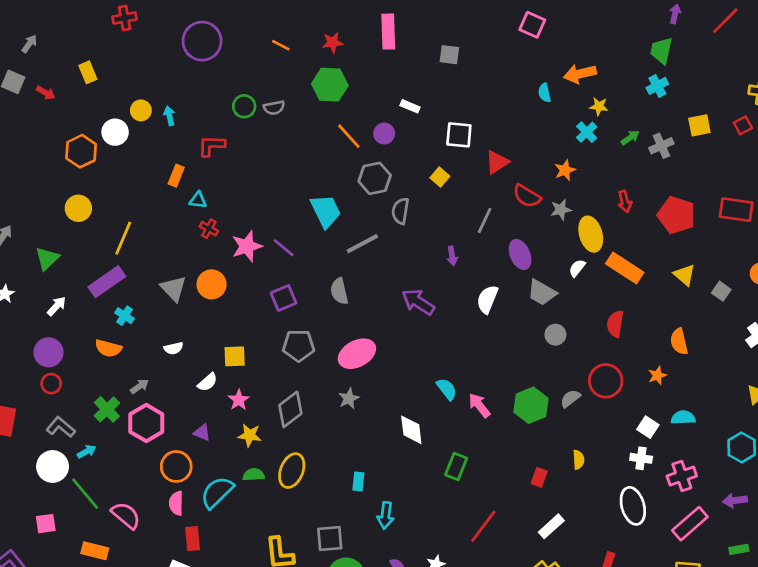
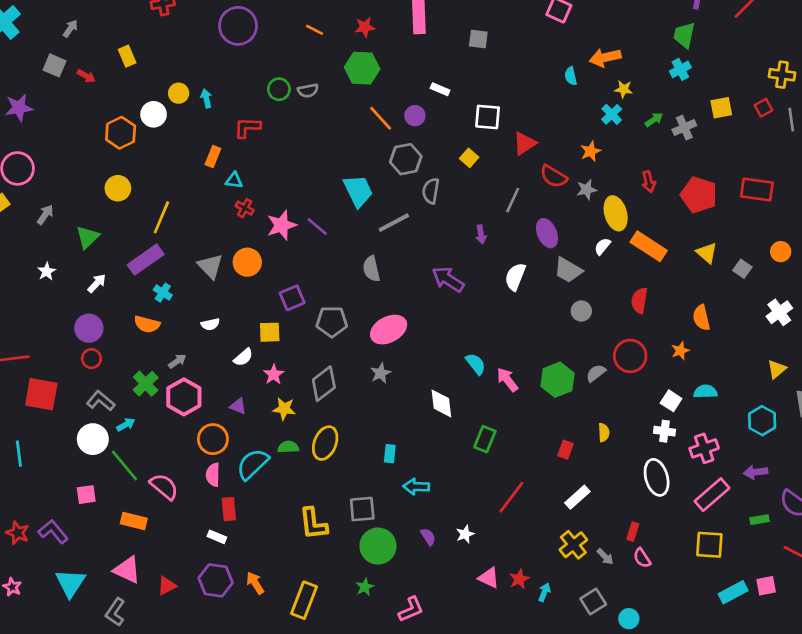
purple square: (284, 298) -> (292, 298), moved
cyan arrow: (386, 515) -> (416, 487), turned 85

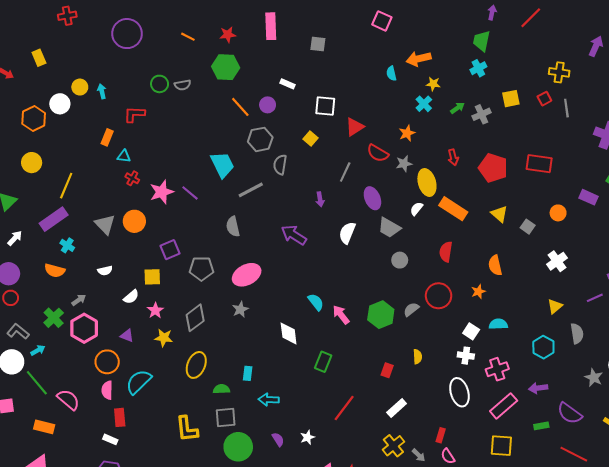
green semicircle: (288, 447) -> (221, 389), moved

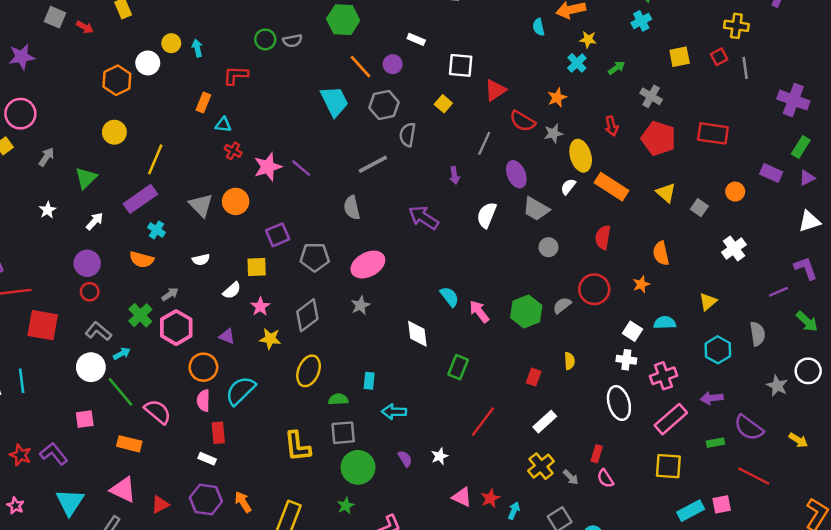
gray cross: (482, 114) -> (651, 96), moved, turned -36
cyan trapezoid: (222, 165) -> (335, 101), moved
yellow triangle: (555, 306) -> (708, 302), moved

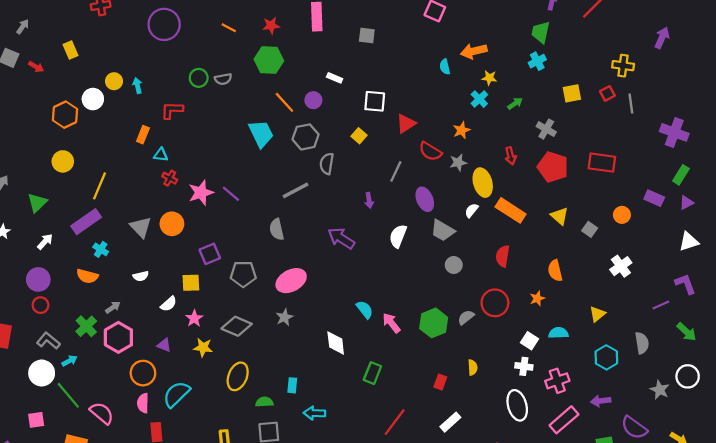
gray diamond: (307, 315) -> (237, 326), turned 60

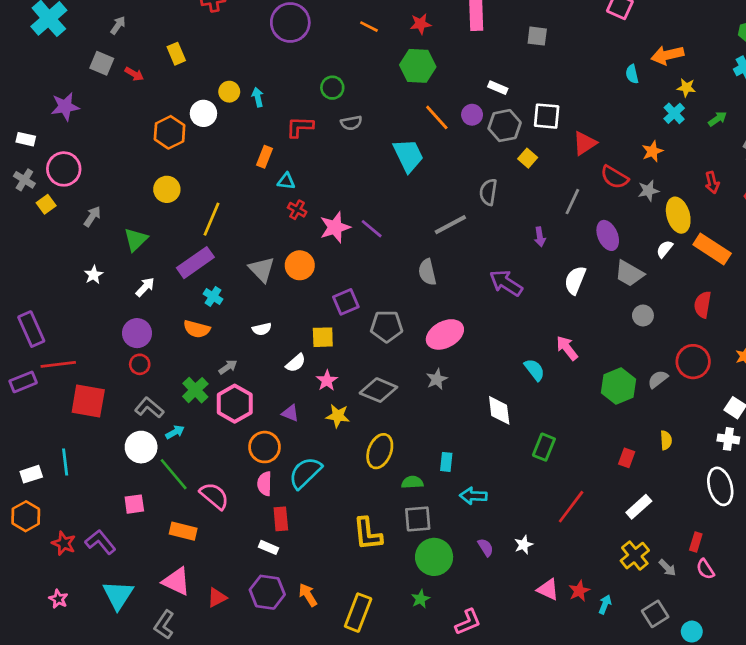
gray semicircle: (223, 79) -> (351, 123), moved
gray hexagon: (306, 137) -> (505, 126), moved
pink arrow: (391, 323) -> (567, 348), moved

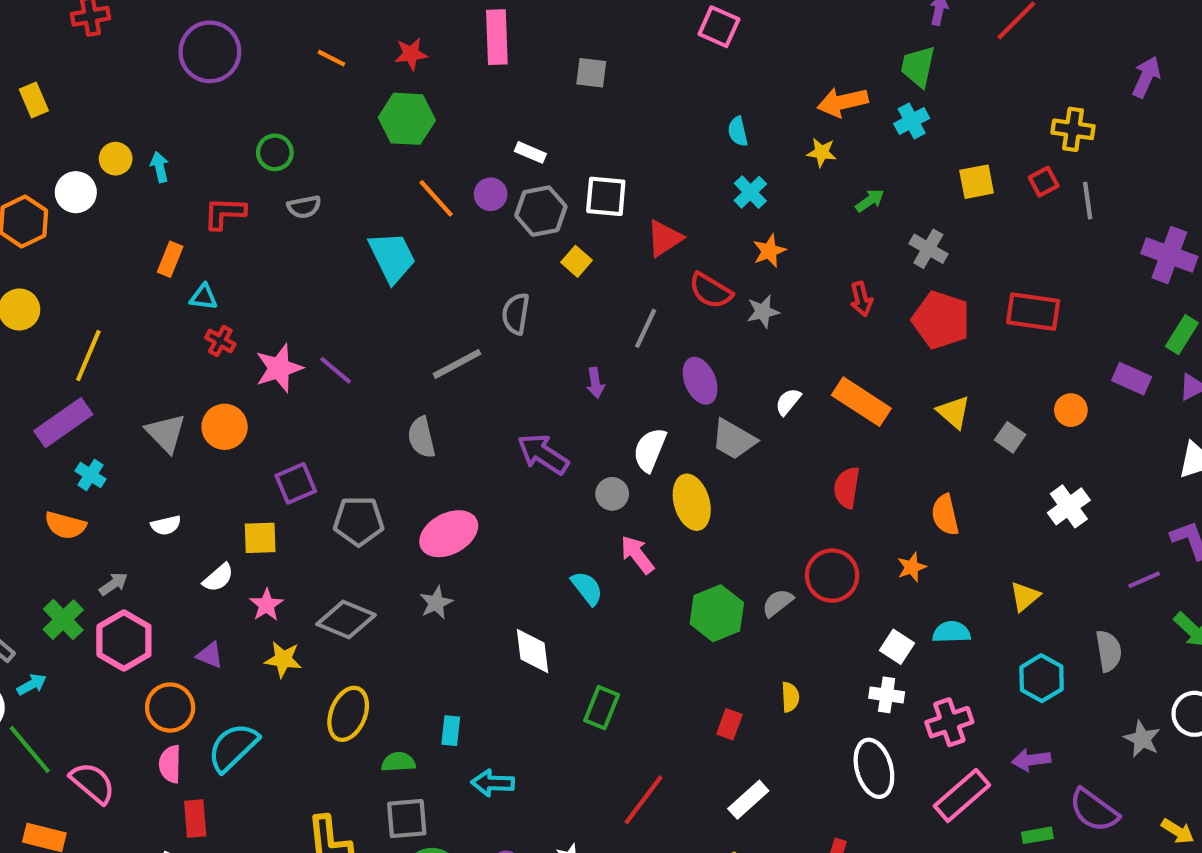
orange arrow: (667, 55) -> (843, 102), moved
cyan cross: (674, 113) -> (750, 192), moved
yellow ellipse: (678, 215) -> (692, 502), moved
gray circle: (643, 315) -> (612, 494), moved

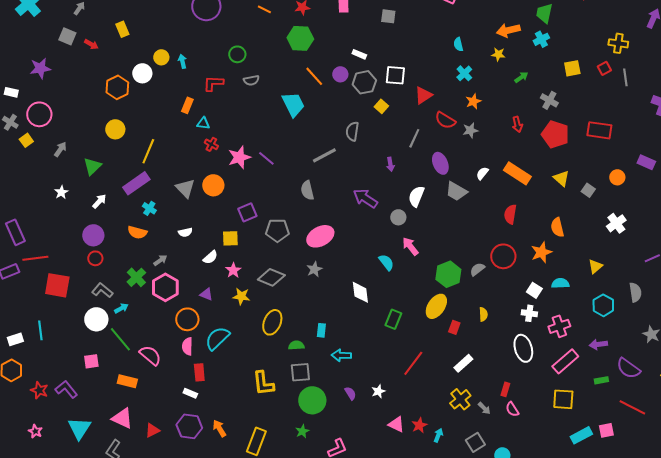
yellow ellipse: (692, 502) -> (436, 306), moved, turned 50
orange star: (912, 567) -> (541, 252), size x1.5

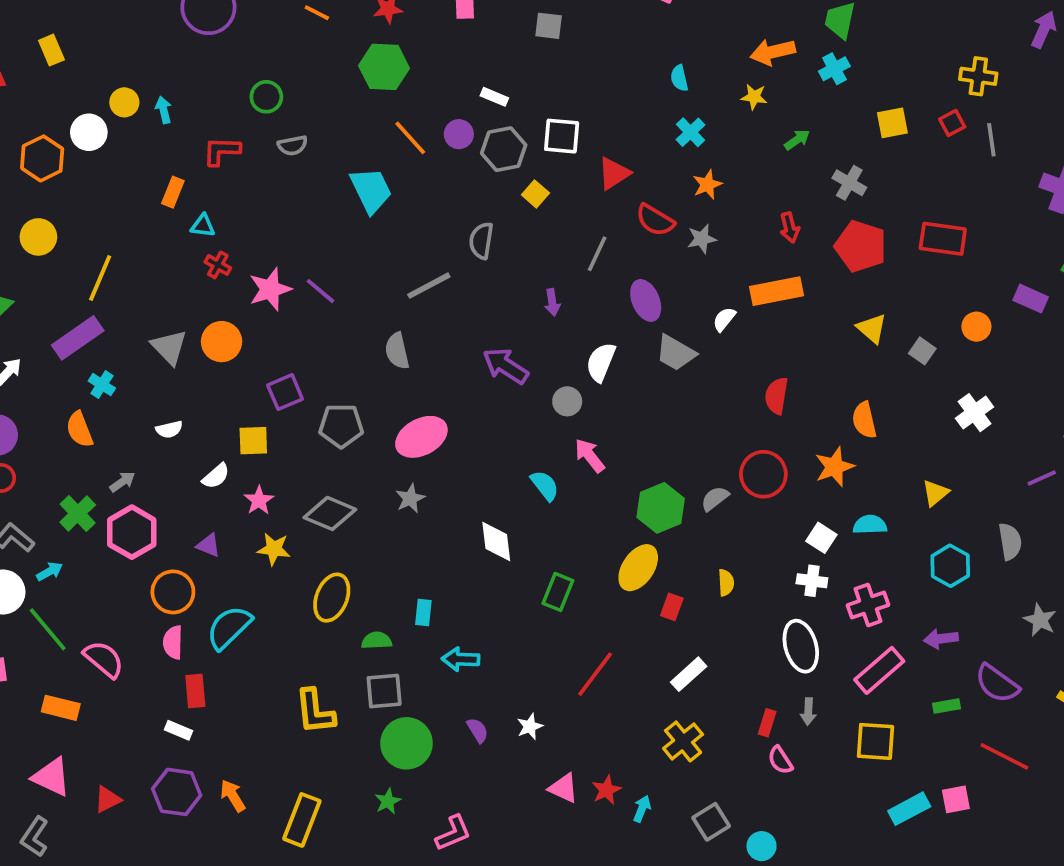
orange rectangle: (517, 173) -> (776, 291), moved, turned -44
orange semicircle: (137, 232) -> (79, 429), turned 54
gray arrow: (484, 408) -> (808, 712), moved, turned 48

